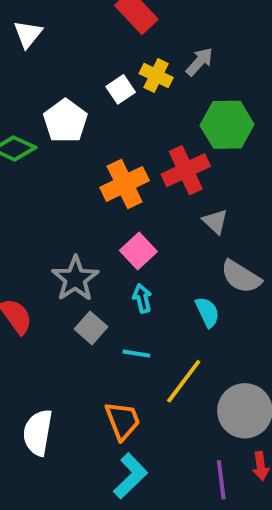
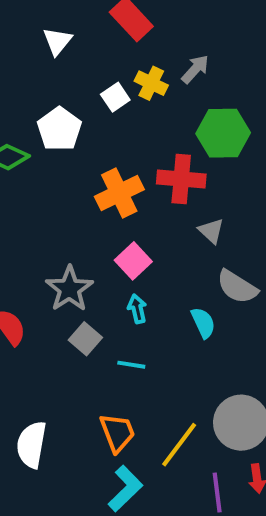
white triangle: (28, 34) -> (57, 41), moved
red cross: (186, 170) -> (181, 179), turned 30
yellow line: (184, 381) -> (179, 445), moved

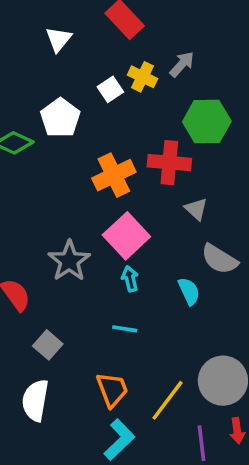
pink square: (133, 261) -> (126, 236), size x1.4
gray square: (85, 339) -> (48, 345), moved

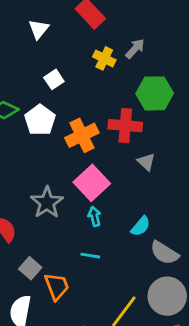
white square: (110, 89) -> (54, 79), moved
white pentagon: (60, 118) -> (40, 120), moved
gray semicircle: (219, 259) -> (164, 253), moved
cyan semicircle: (189, 291) -> (141, 226), turned 65
orange trapezoid: (112, 390) -> (57, 286), moved

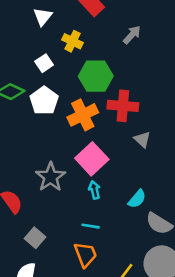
yellow cross: (104, 58) -> (72, 41), moved
white square: (54, 79) -> (44, 63), moved
green hexagon: (155, 93) -> (96, 76), moved
orange trapezoid: (57, 286) -> (85, 254), moved

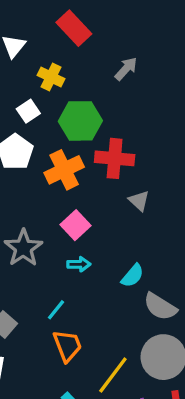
white square: (44, 63) -> (28, 111), moved
pink square: (92, 159) -> (75, 225), size x0.7
cyan arrow: (94, 190) -> (79, 264), turned 102
cyan line: (91, 226) -> (56, 310), moved, turned -60

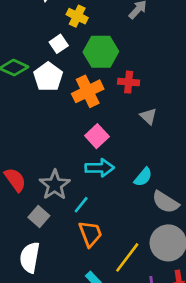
red cross: (115, 158) -> (129, 82), size x0.7
gray star: (23, 248) -> (55, 185), moved
cyan arrow: (79, 264) -> (100, 168), size x1.5

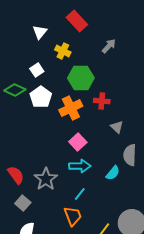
white square: (59, 44) -> (37, 70), moved
gray semicircle: (165, 202) -> (130, 155), moved, turned 60
cyan line: (81, 205) -> (80, 194), moved
gray square: (39, 217) -> (23, 203), moved

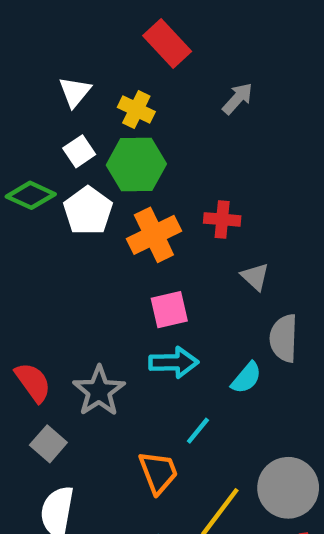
white triangle: (40, 32) -> (75, 92), moved
green hexagon: (81, 78) -> (136, 164), moved
pink square: (78, 142) -> (169, 310), turned 30
cyan line: (80, 194) -> (198, 431), moved

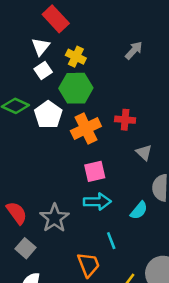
red rectangle: (167, 44) -> (56, 19), moved
white square: (79, 151) -> (43, 71), moved
cyan line: (198, 431) -> (111, 241), turned -60

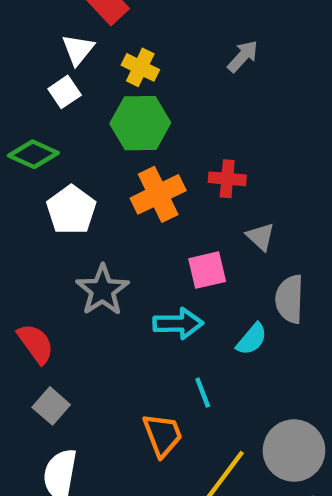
white square: (43, 71) -> (65, 92), moved
white pentagon: (48, 115) -> (71, 210), moved
pink square: (95, 171) -> (207, 270), moved
gray star: (54, 218) -> (102, 290), moved

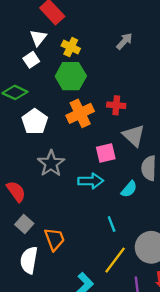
gray triangle: (261, 237) -> (134, 136), size x1.5
cyan line: (203, 393) -> (112, 224), moved
orange trapezoid: (163, 435) -> (55, 239), moved

